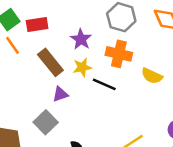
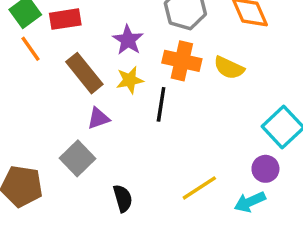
yellow semicircle: (152, 76) -> (229, 68), moved
black line: (104, 84) -> (161, 104), turned 75

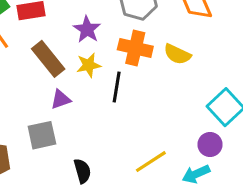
gray square: (77, 158) -> (42, 135), turned 32

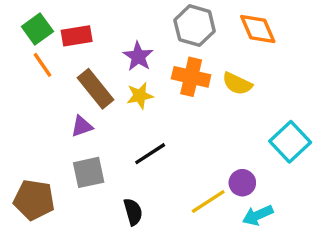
black line: (117, 87) -> (150, 154), moved, turned 48
purple triangle: (61, 99) -> (82, 126), moved
purple circle: (210, 144) -> (242, 183), moved

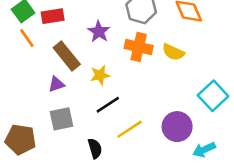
yellow star: (140, 96) -> (100, 75), moved
purple circle: (242, 183) -> (177, 127), size x1.5
yellow line: (208, 202) -> (130, 129), moved
cyan arrow: (258, 215) -> (204, 150), moved

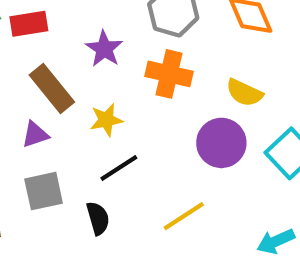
yellow semicircle: (173, 52) -> (244, 93), moved
purple circle: (177, 127) -> (221, 143), moved
yellow line: (130, 129) -> (184, 216), moved
black semicircle: (95, 148) -> (98, 218), moved

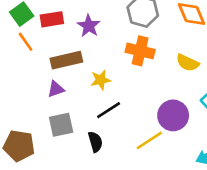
purple star: (104, 49) -> (89, 26), moved
brown rectangle: (52, 89) -> (66, 60), turned -64
purple circle: (221, 143) -> (173, 115), moved

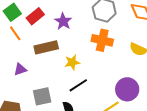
red rectangle: (52, 19) -> (35, 16), turned -30
purple triangle: (56, 89) -> (20, 69), moved

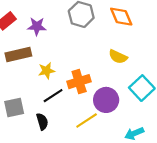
purple star: (63, 21) -> (37, 26), turned -30
orange cross: (102, 40) -> (79, 82), moved, turned -30

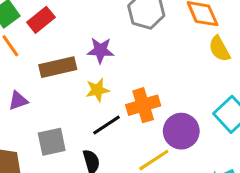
purple star: (37, 26) -> (100, 50), moved
yellow semicircle: (118, 57) -> (219, 49), moved, turned 36

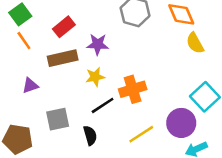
red rectangle: (41, 20) -> (64, 27), moved
purple circle: (181, 131) -> (181, 123), moved

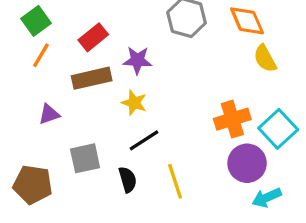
orange line: (24, 41) -> (41, 55), turned 66
yellow star: (95, 77) -> (134, 103), turned 30
orange cross: (133, 89) -> (232, 119), moved
yellow line: (141, 134) -> (175, 181), moved, turned -75

